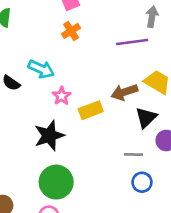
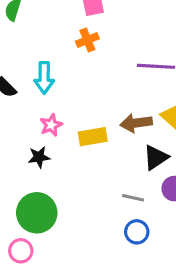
cyan arrow: (41, 69) -> (44, 78), turned 55
pink star: (62, 96) -> (51, 125), moved
black star: (49, 136) -> (39, 157), size x0.6

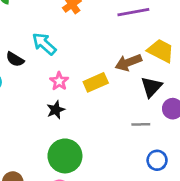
cyan arrow: (44, 78) -> (44, 44), turned 145
blue circle: (137, 232) -> (157, 160), moved

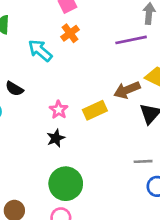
cyan arrow: (44, 44) -> (40, 51), moved
gray line: (141, 124) -> (143, 161), moved

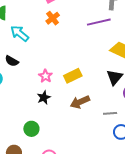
cyan arrow: (40, 51) -> (20, 33), moved
brown arrow: (127, 90) -> (80, 102), moved
green circle: (66, 184) -> (31, 129), moved, size x0.6

